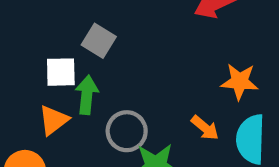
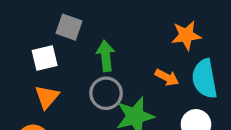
green arrow: (87, 95) -> (106, 56), moved

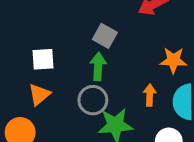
gray square: (69, 27) -> (105, 36), moved
orange arrow: (167, 77) -> (150, 95), turned -125

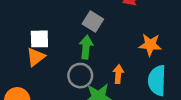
orange triangle: (39, 94) -> (36, 57), moved
orange arrow: (150, 95) -> (118, 74), moved

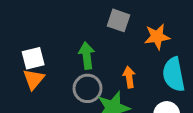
gray square: (93, 21) -> (118, 20), moved

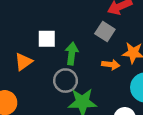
white square: (33, 58) -> (47, 39), moved
orange arrow: (129, 77) -> (111, 65), moved, turned 91

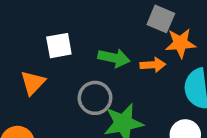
gray square: (105, 31) -> (161, 19), moved
green arrow: (72, 54) -> (114, 58), moved, turned 105

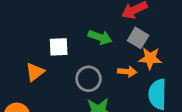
green arrow: (114, 58) -> (100, 37), moved
gray circle: (95, 98) -> (89, 79), moved

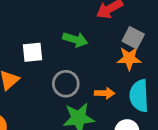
gray square: (138, 38) -> (133, 38), moved
orange arrow: (127, 72) -> (105, 93), moved

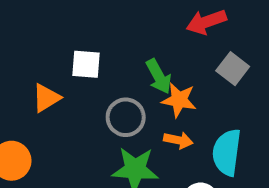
green arrow: (75, 39) -> (159, 76), moved, turned 35
orange star: (129, 58) -> (179, 100), moved

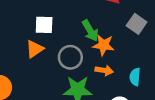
orange triangle: (46, 98) -> (35, 49), moved
cyan semicircle: (227, 152) -> (135, 77), size x0.6

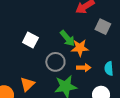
white square: (44, 25) -> (30, 40), turned 35
orange triangle: (35, 49) -> (27, 84), moved

